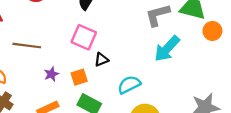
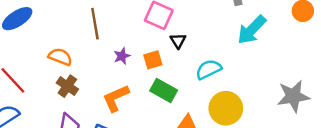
brown line: (27, 46) -> (95, 24), turned 72
black triangle: (101, 60) -> (178, 41), turned -40

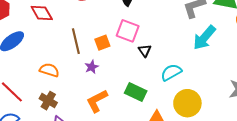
purple star: (122, 56) -> (92, 67), moved
orange square: (153, 60) -> (102, 43), moved
brown cross: (67, 86) -> (48, 101), moved

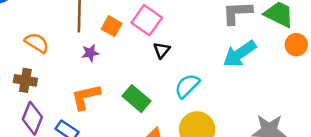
orange square: (102, 43) -> (112, 26), turned 35
cyan semicircle: (171, 72) -> (187, 86), turned -30
brown cross: (48, 101) -> (25, 80), turned -36

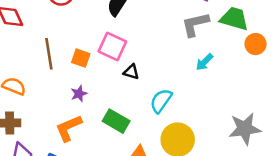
black triangle: (162, 50) -> (131, 72), turned -42
purple star: (90, 53) -> (79, 94), moved
cyan arrow: (240, 54) -> (204, 62), size x0.6

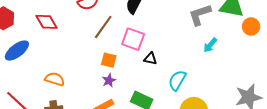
brown line: (49, 54) -> (103, 27), moved, turned 50
orange square: (81, 58) -> (109, 60), moved

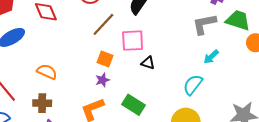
pink square: (133, 39) -> (133, 41), turned -30
cyan semicircle: (177, 80) -> (193, 85), moved

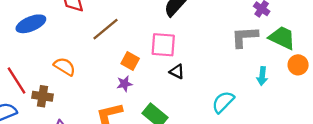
brown line: (103, 24) -> (106, 29), moved
cyan arrow: (211, 57) -> (262, 76), moved, turned -49
brown cross: (42, 103) -> (42, 96), moved

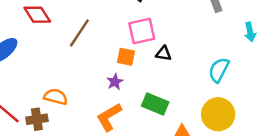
orange square: (130, 61) -> (126, 57), moved
orange semicircle: (65, 67) -> (56, 97), moved

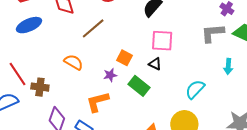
pink square: (142, 31) -> (162, 41), moved
orange semicircle: (56, 97) -> (74, 62), moved
green rectangle: (155, 104) -> (139, 86), moved

